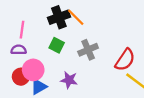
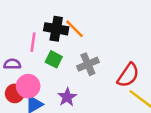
black cross: (59, 17) -> (56, 29), turned 30
pink line: (22, 30) -> (33, 42), moved
purple star: (69, 80) -> (67, 97), turned 30

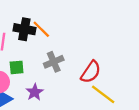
green square: (54, 59) -> (17, 67), moved, turned -32

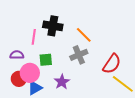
orange line: (41, 29) -> (84, 35), moved

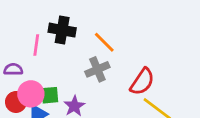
green square: (46, 60) -> (50, 95), moved

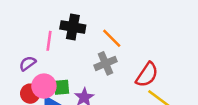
purple semicircle: (13, 69) -> (28, 63), turned -36

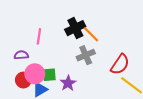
black cross: (73, 27) -> (75, 28), moved, turned -36
purple semicircle: (28, 63) -> (21, 55), turned 32

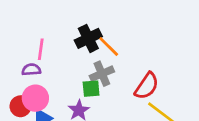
purple semicircle: (21, 55) -> (31, 70), moved
green square: (49, 75) -> (91, 89), moved

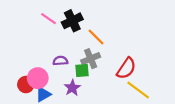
black cross: (88, 38) -> (72, 21), moved
pink line: (41, 49) -> (49, 19), moved, turned -63
purple semicircle: (31, 70) -> (60, 61), moved

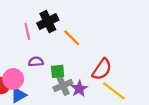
pink line: (49, 19) -> (27, 31), moved, turned 42
gray cross: (91, 59) -> (63, 85), moved
purple star: (72, 88) -> (79, 89), moved

